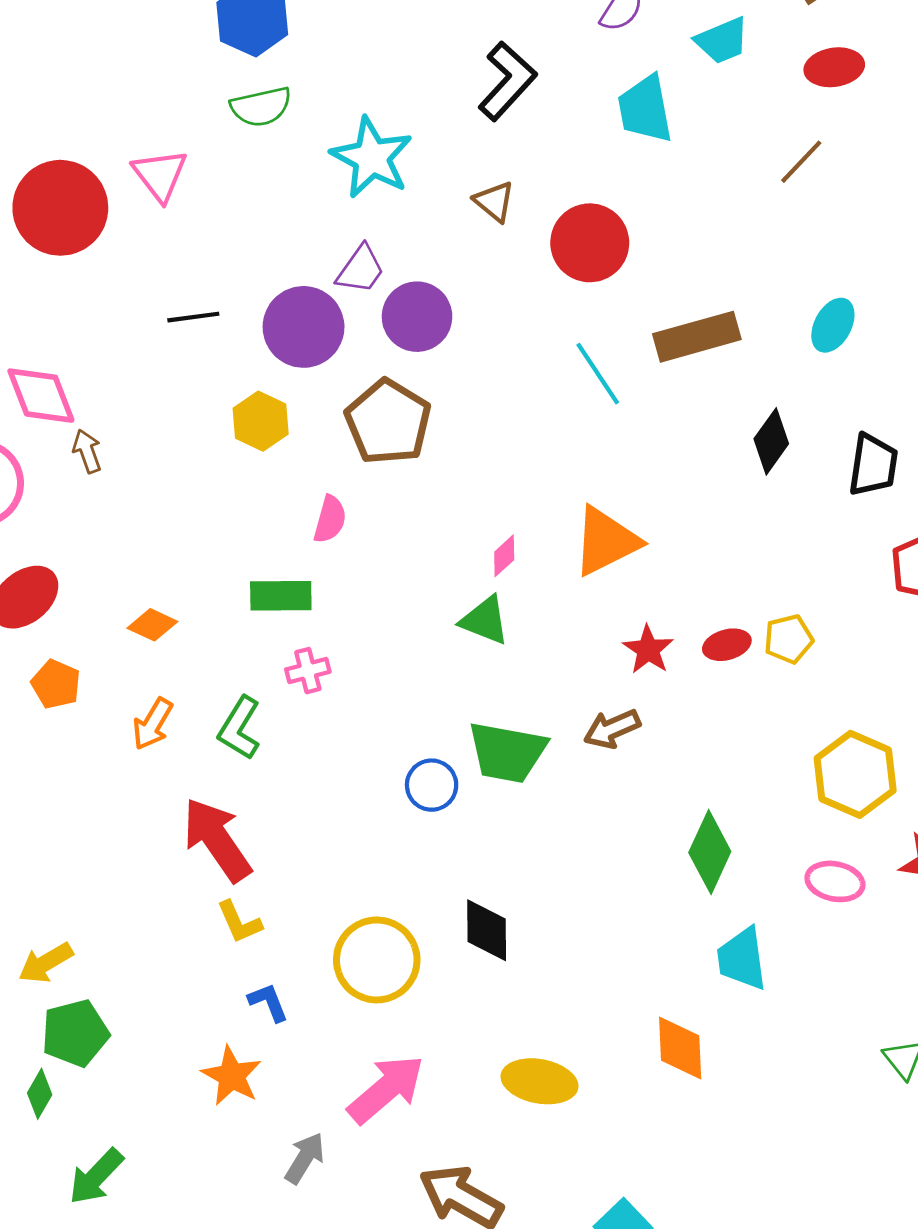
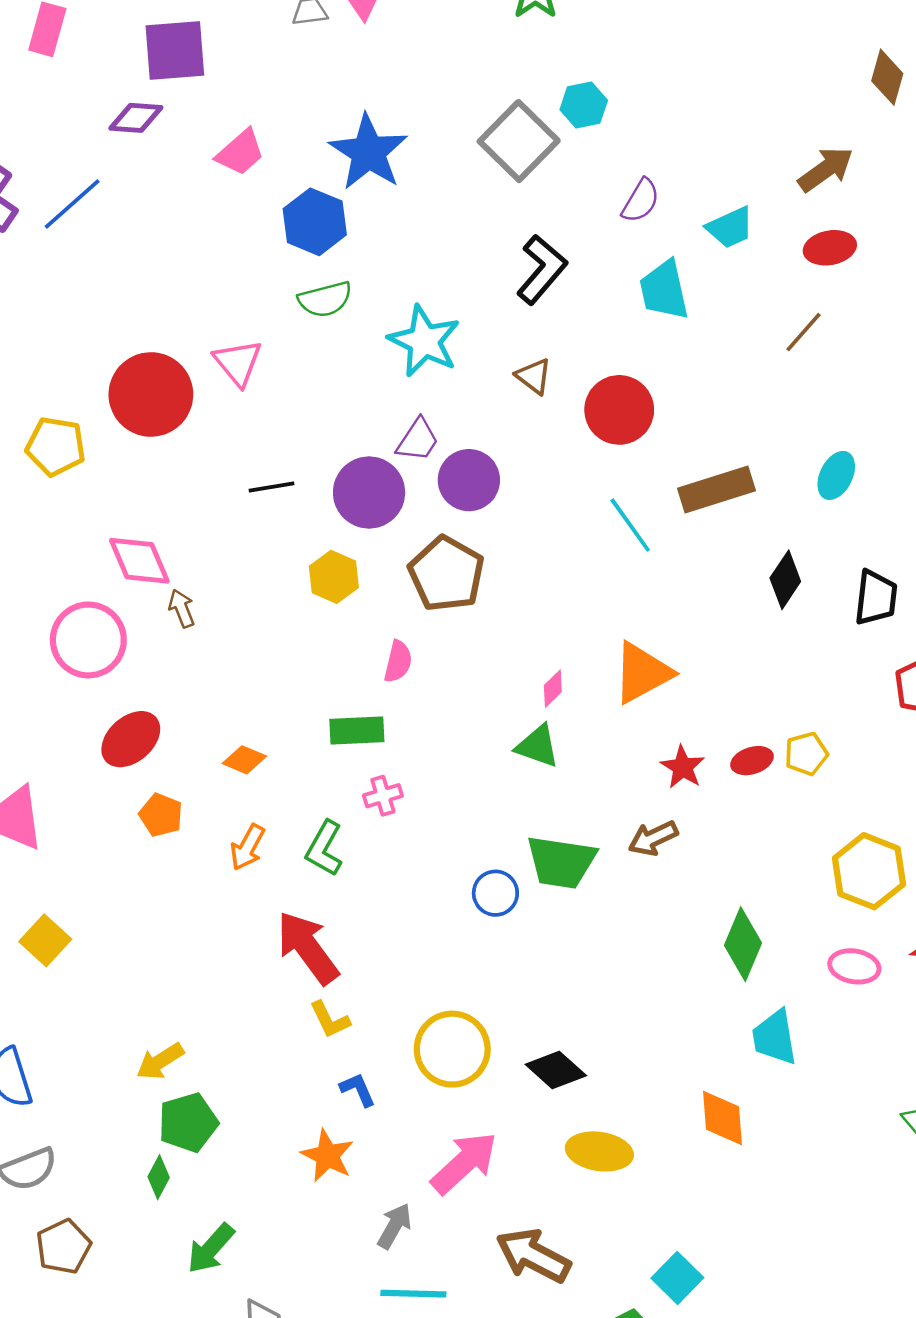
black diamond: (487, 930) -> (556, 1070), moved, turned -46

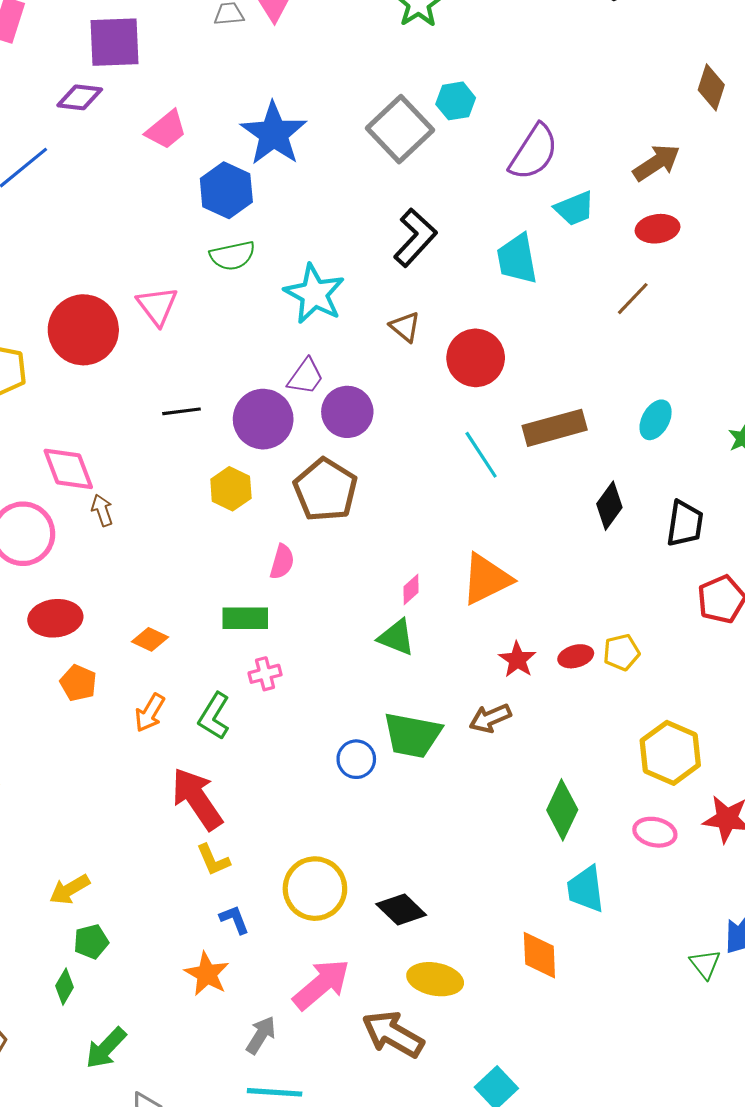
purple semicircle: (641, 201) -> (534, 152), moved, size x1.5
red ellipse: (131, 739) -> (55, 618), turned 33
green pentagon: (188, 1122) -> (91, 942), size x0.7
brown arrow: (533, 1256) -> (393, 1034), moved

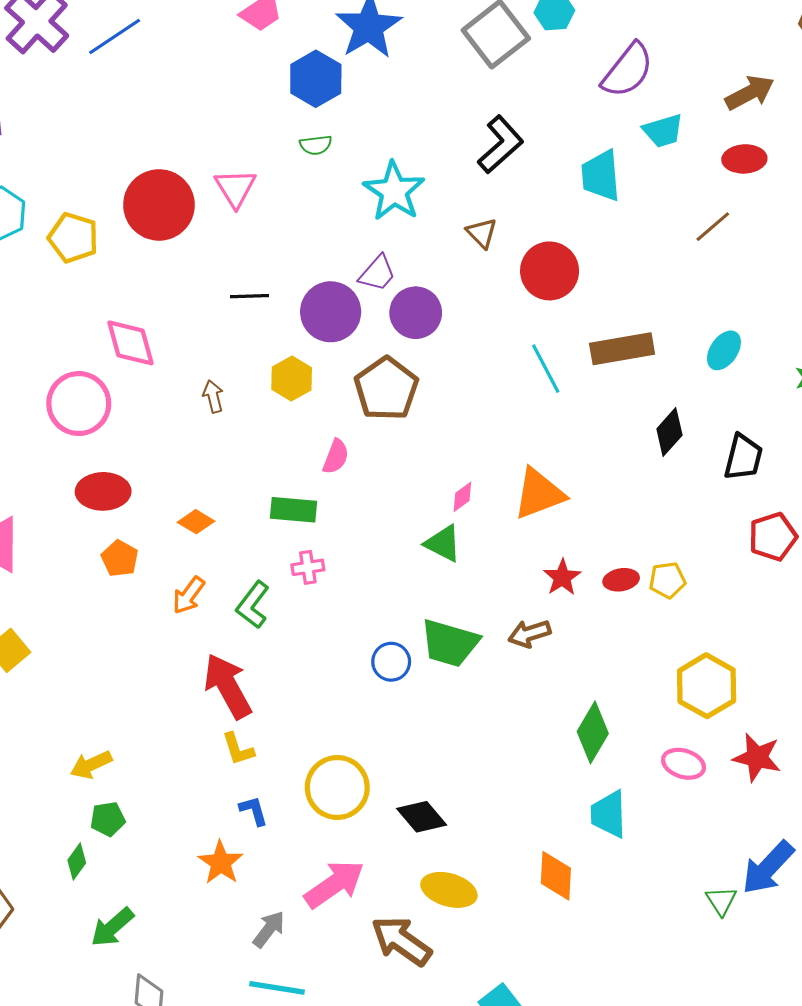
green semicircle: (232, 256) -> (316, 145), size x0.7
brown arrow: (102, 510) -> (213, 396), moved

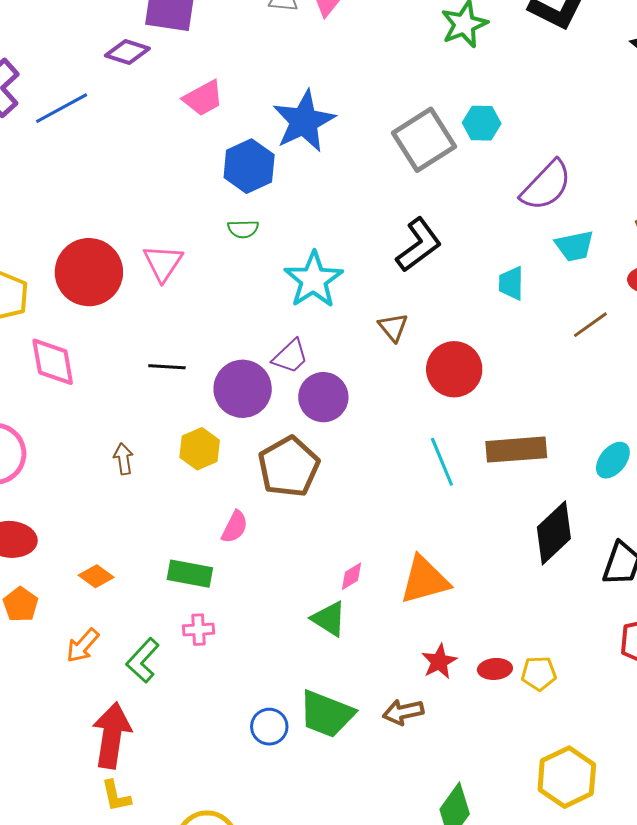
cyan trapezoid: (601, 176) -> (511, 283), size x0.7
brown line: (713, 227) -> (590, 325), moved
pink diamond: (130, 343) -> (53, 362), moved
black diamond: (669, 432) -> (554, 533), size x1.4
red arrow: (228, 686) -> (112, 735), turned 32

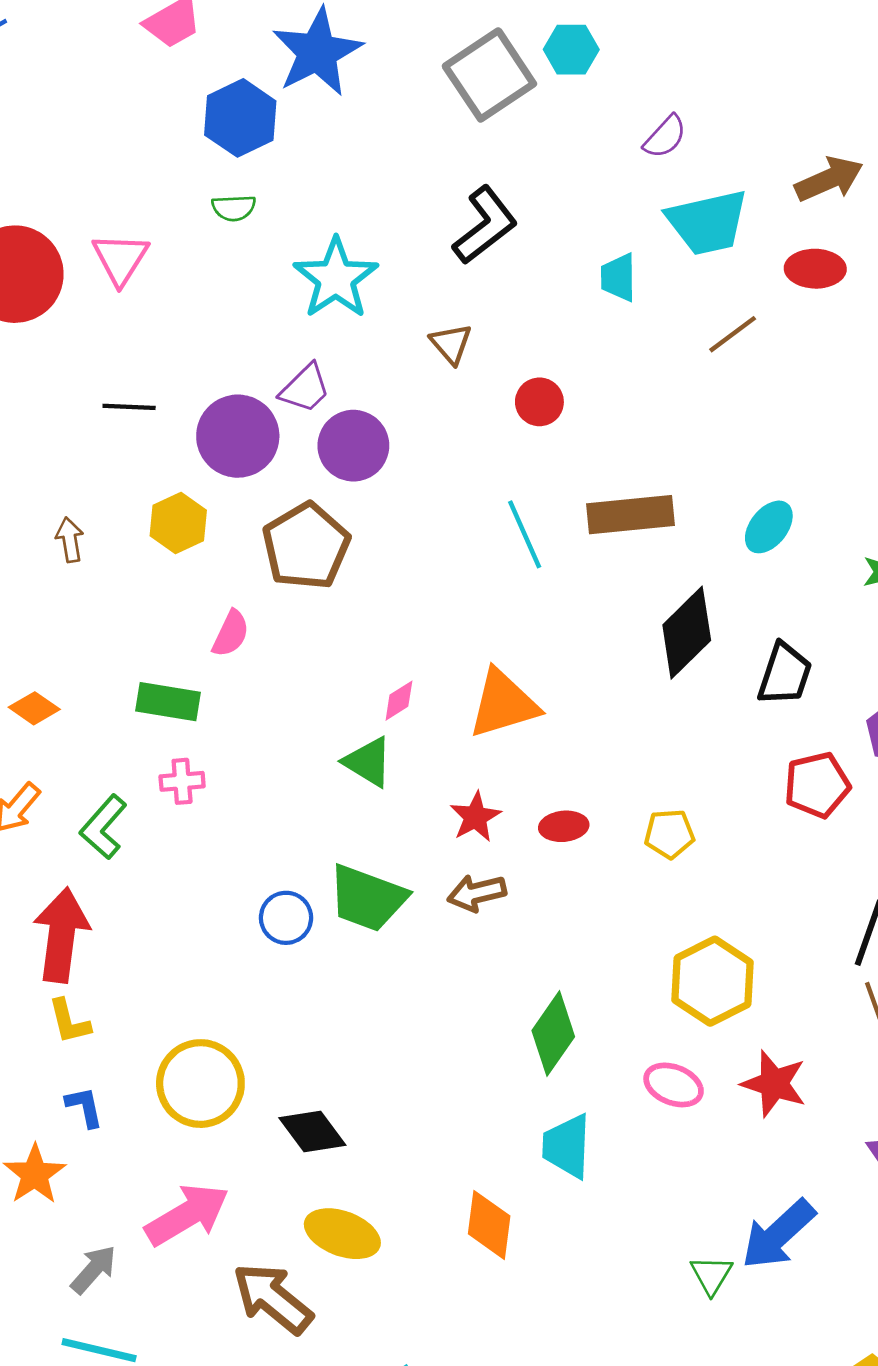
purple semicircle: (546, 185) -> (665, 137), size x0.6
cyan trapezoid: (574, 246) -> (708, 222), size x1.5
red circle: (454, 369) -> (539, 402), size x0.6
red star: (439, 662) -> (475, 817), moved
red ellipse: (495, 669) -> (564, 826), moved

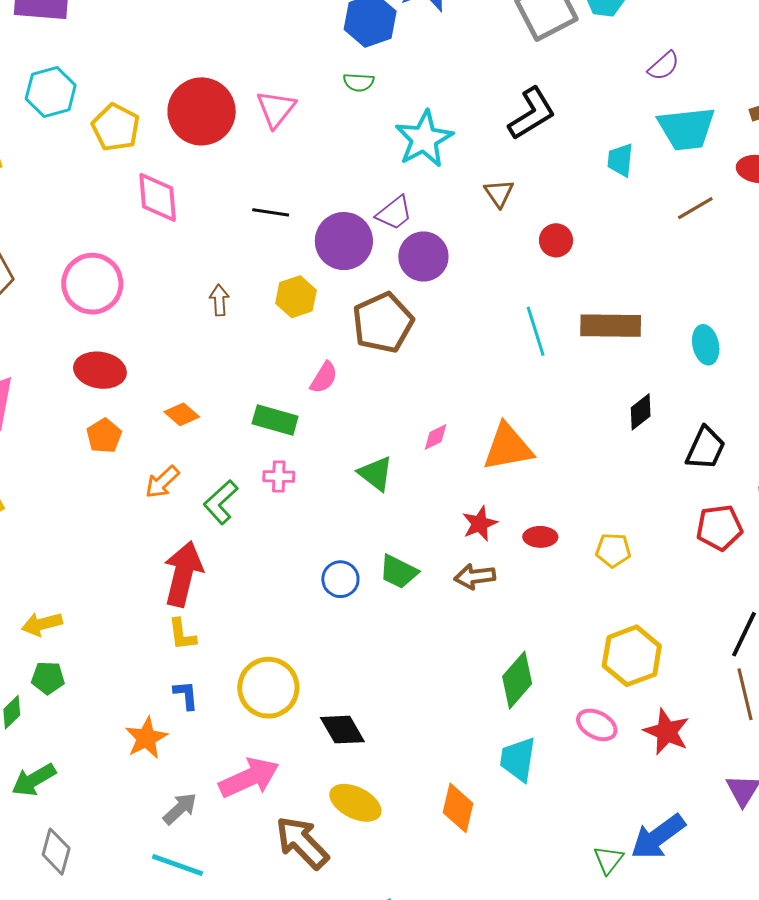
cyan ellipse: (769, 527) -> (706, 345), turned -57
black diamond: (687, 633) -> (641, 412), size x0.6
green triangle: (368, 762) -> (376, 474), moved
green trapezoid: (367, 898) -> (399, 572), size x0.7

